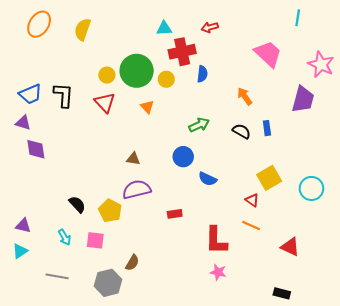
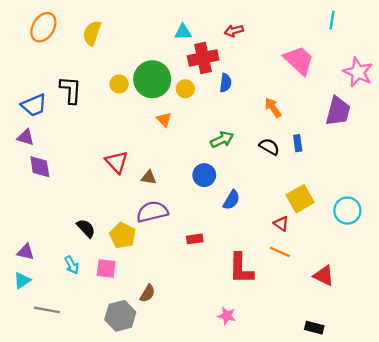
black L-shape: (63, 95) -> (71, 90), moved
red triangle: (105, 103) -> (117, 162), moved
blue semicircle: (208, 179) -> (231, 200), turned -84
pink star: (218, 272) -> (227, 316), moved
gray line: (57, 276) -> (47, 310), moved

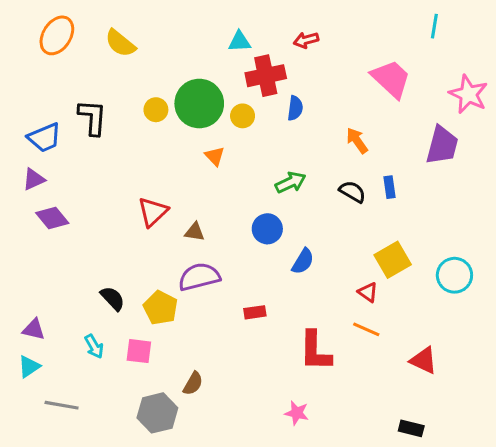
yellow semicircle: (92, 33) -> (120, 43), turned -70
purple triangle: (26, 137) -> (34, 179), turned -42
red triangle: (117, 162) -> (153, 212), turned 30
purple diamond: (40, 167) -> (52, 218), turned -30

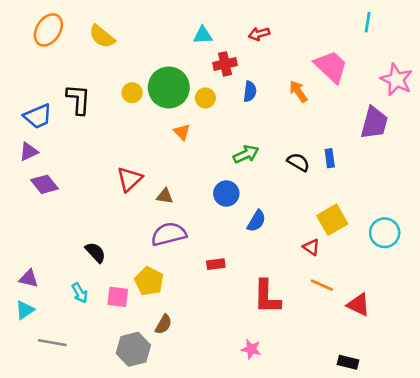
red cross: (266, 76) -> (225, 64), size x0.7
orange arrow: (357, 141) -> (298, 91), moved
yellow pentagon: (161, 308) -> (149, 281), moved
orange line: (366, 329) -> (322, 285), moved

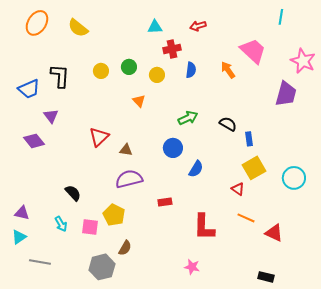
green circle: (169, 88) -> (129, 67), size x0.5
purple triangle: (29, 152) -> (51, 116), moved, turned -42
blue rectangle: (330, 158) -> (249, 139), moved

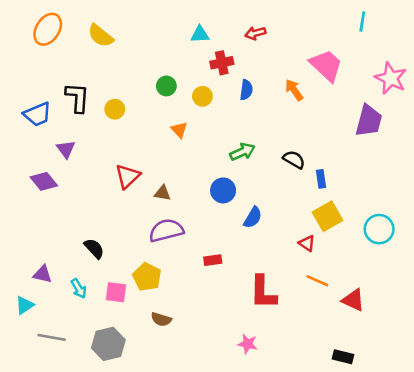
yellow circle: (101, 71) -> (115, 109), moved
purple triangle: (22, 213) -> (43, 274), moved
brown semicircle: (125, 248) -> (161, 319), turned 77
gray hexagon: (102, 267) -> (108, 344), moved

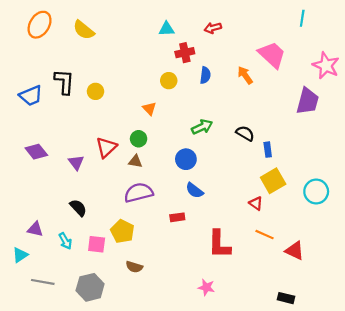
green circle: (166, 86) -> (139, 139), moved
purple triangle: (66, 149) -> (76, 162), moved
blue semicircle: (253, 218) -> (195, 190), moved, turned 96

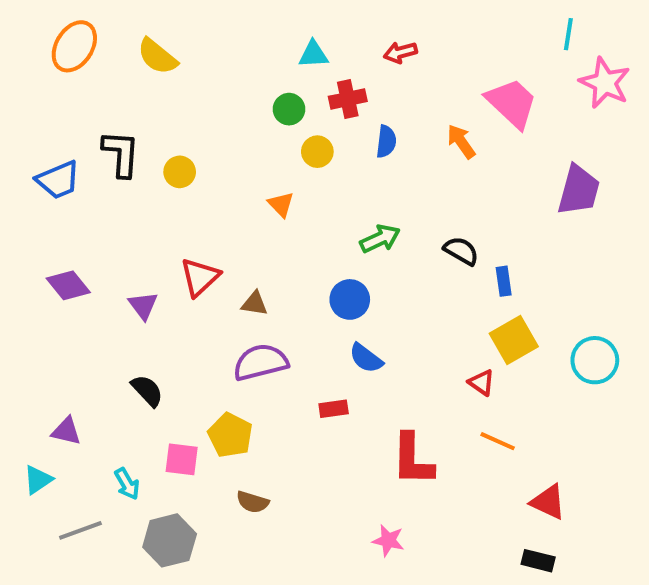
pink star: (326, 66) -> (605, 83), moved
green circle: (139, 139) -> (289, 109), moved
cyan arrow: (65, 241) -> (127, 484), moved
red triangle: (295, 251) -> (548, 502), moved
gray line: (43, 282) -> (80, 530), turned -30

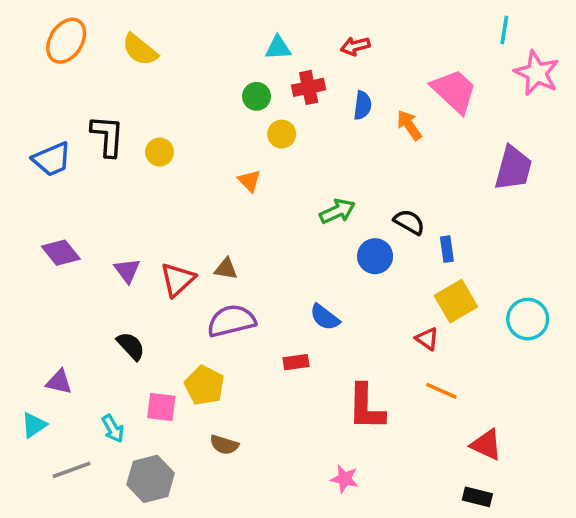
blue semicircle: (386, 142) -> (362, 105), moved
red triangle: (200, 277) -> (178, 280), moved
blue circle: (350, 299) -> (375, 256), moved

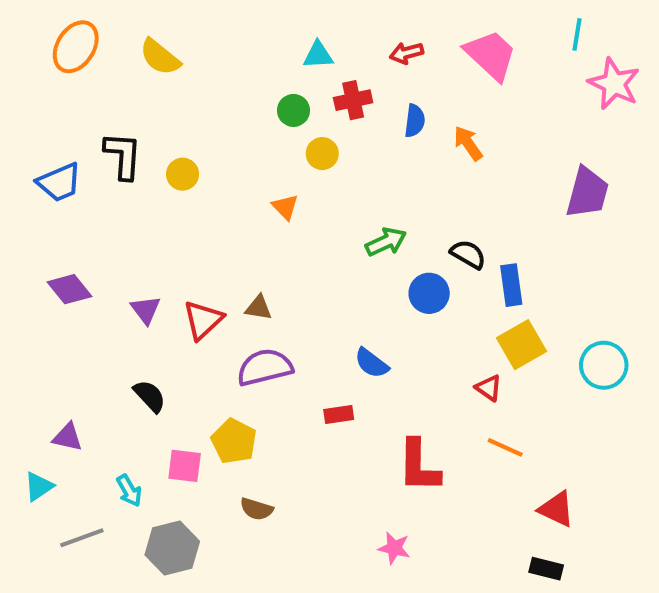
pink trapezoid: (454, 91) -> (491, 55), moved
blue rectangle: (447, 249) -> (511, 285), size x1.4

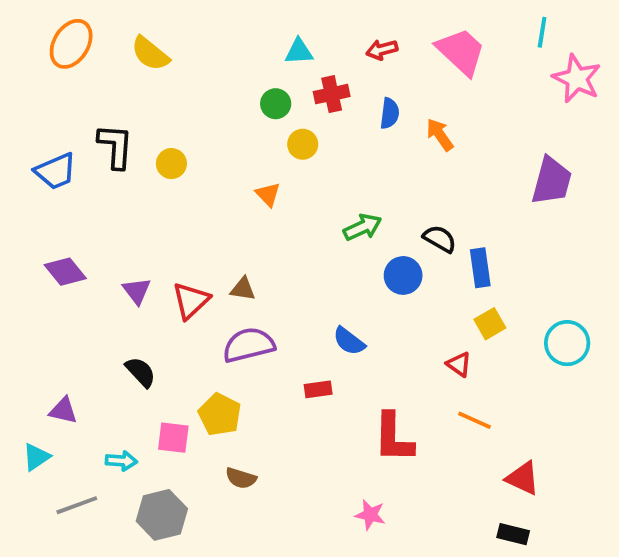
yellow square: (522, 345) -> (490, 324), size x0.7
cyan arrow: (129, 491) -> (121, 461), turned -56

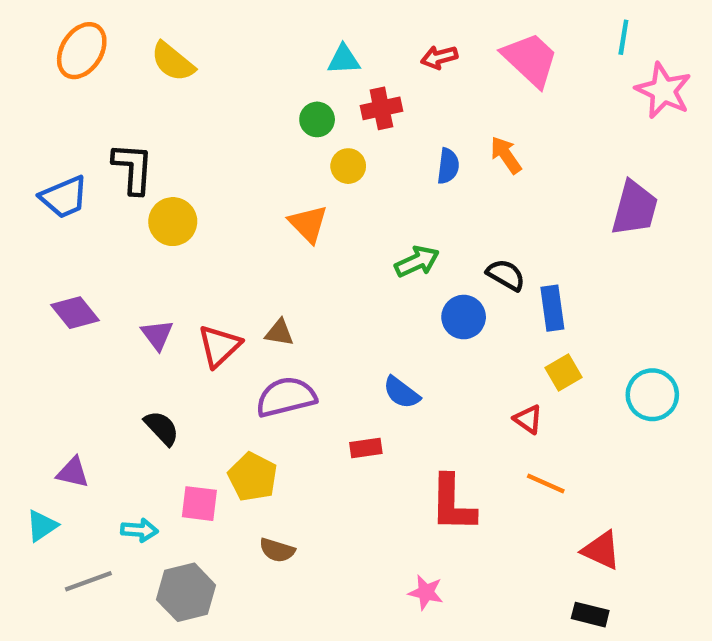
blue semicircle: (390, 113) -> (448, 166), moved
yellow circle: (171, 164) -> (173, 222), moved, size x1.4
orange triangle: (268, 194) -> (308, 224), size x1.4

